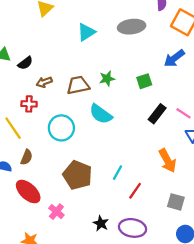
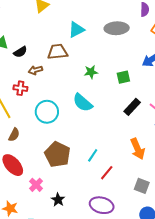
brown trapezoid: (78, 85) -> (58, 52), moved
black star: (101, 223) -> (58, 200), moved

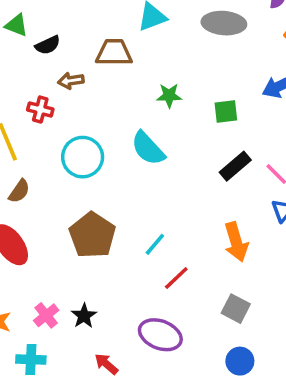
pink cross: (36, 185) -> (46, 315), moved

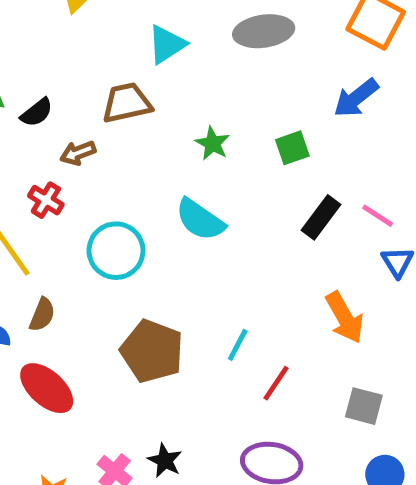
green star: (169, 96) -> (212, 143), turned -30
red cross: (40, 110) -> (46, 200), turned 30

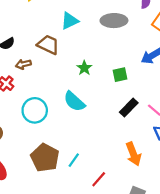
brown trapezoid: (127, 103) -> (48, 45), turned 30
cyan line: (238, 345) -> (74, 160), moved

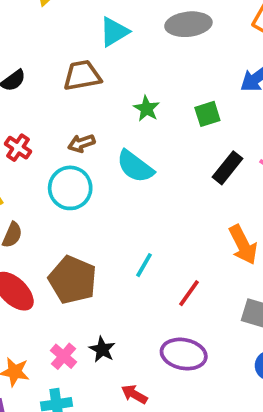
brown trapezoid: (48, 45) -> (82, 75), turned -30
brown arrow: (23, 64) -> (81, 143), moved
brown pentagon: (45, 158) -> (73, 280), moved

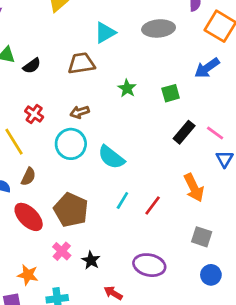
cyan semicircle: (135, 166) -> (111, 157), moved
red line: (189, 293) -> (153, 205), moved
pink cross: (64, 356) -> (62, 251), moved

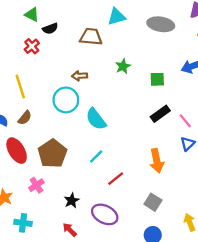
red cross: (34, 114) -> (32, 46), moved
red line: (153, 205) -> (116, 179), moved
black star: (91, 260) -> (72, 201), moved

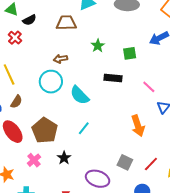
black rectangle: (160, 114) -> (113, 78), moved, turned 48
pink line: (185, 121) -> (149, 87), moved
red line: (116, 179) -> (151, 164), moved
black star: (72, 201) -> (64, 158), moved
gray square: (153, 202) -> (125, 162), moved

